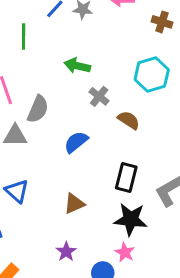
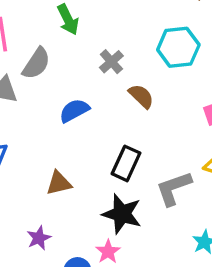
green arrow: (77, 66) -> (68, 20), moved, turned -140

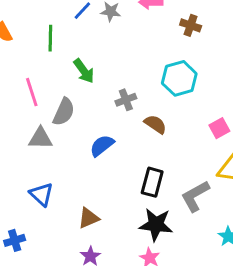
gray cross: (111, 62) -> (126, 100), turned 30
brown triangle: (59, 183) -> (89, 218), moved

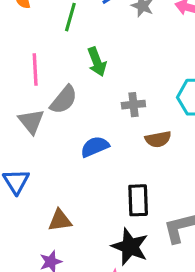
brown semicircle: (155, 124) -> (158, 139), turned 120
gray triangle: (40, 138) -> (31, 121), turned 35
black rectangle: (152, 182) -> (138, 200), turned -32

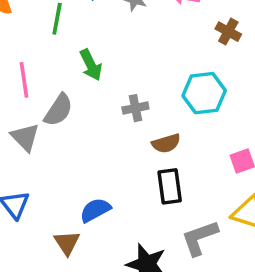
blue semicircle: (95, 147) -> (95, 210), moved
black rectangle: (138, 200) -> (170, 186), moved
brown triangle: (60, 220) -> (67, 243), turned -50

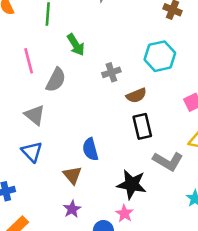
gray triangle: (25, 137) -> (35, 115), moved
blue semicircle: (95, 210) -> (90, 149), turned -70
gray L-shape: (200, 238) -> (168, 161), turned -124

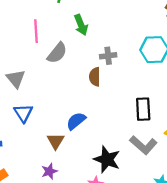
brown semicircle: (136, 95) -> (95, 77), moved, turned 102
gray triangle: (35, 115) -> (16, 79), moved
black rectangle: (142, 126) -> (143, 109), moved
blue semicircle: (90, 149) -> (76, 121), turned 54

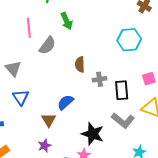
gray cross: (108, 56) -> (100, 79), moved

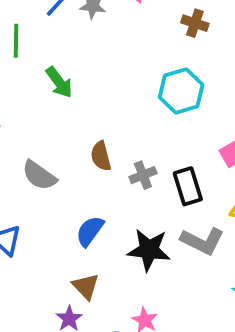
gray semicircle: (47, 45) -> (39, 175), moved, turned 102
brown triangle: (49, 120) -> (86, 286), moved
black star: (93, 134) -> (149, 250), moved

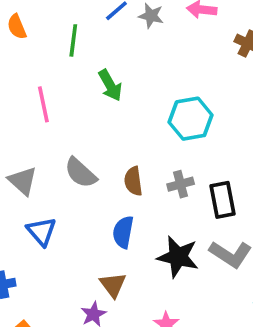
cyan hexagon: (181, 91) -> (191, 119), moved
brown semicircle: (101, 156) -> (133, 181), moved
blue semicircle: (90, 231) -> (123, 232), turned -32

